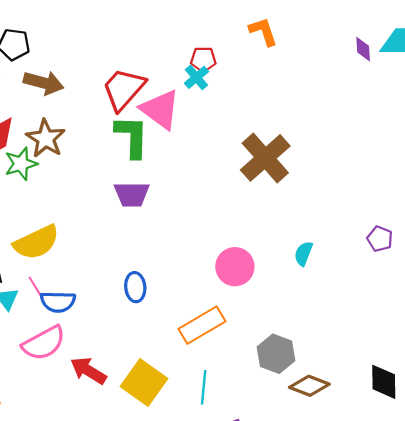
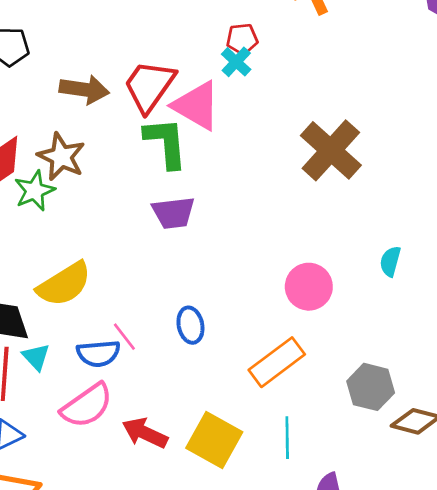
brown arrow: (44, 83) -> (84, 89), moved
pink line: (36, 288) -> (124, 337), moved

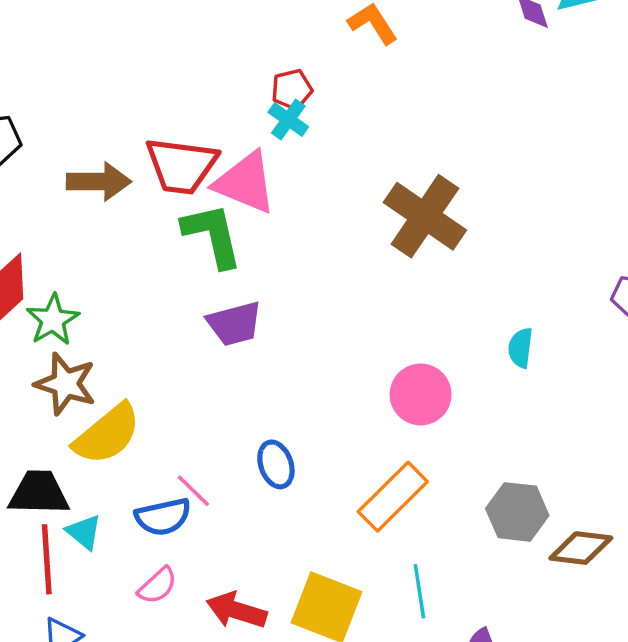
red trapezoid: (149, 86) -> (181, 166), turned -110
brown star: (61, 157) -> (66, 384), moved
pink semicircle: (87, 406) -> (157, 586), size x0.6

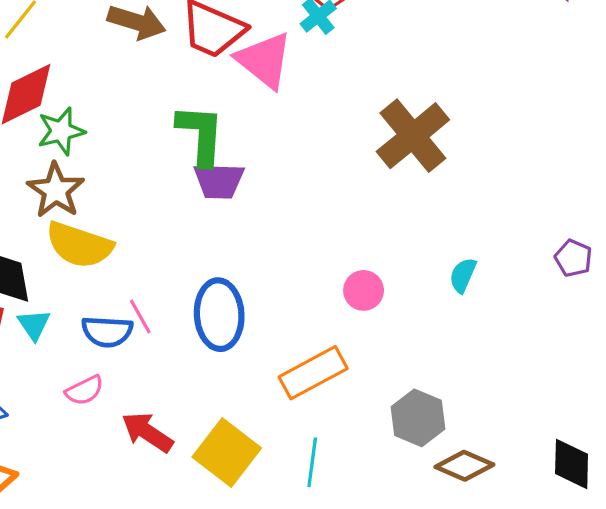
green L-shape: (212, 235) -> (201, 135), moved
pink circle: (421, 394) -> (364, 290), size x0.7
yellow semicircle: (107, 434) -> (79, 245), turned 42
blue ellipse: (276, 464) -> (219, 315), size x1.6

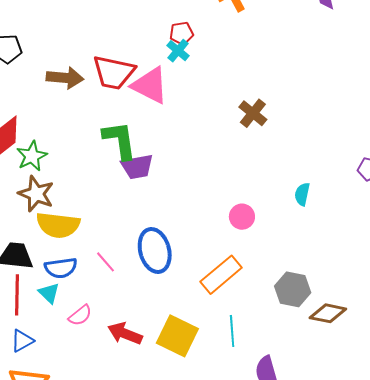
brown cross: (413, 136) -> (253, 113), size x0.6
cyan triangle: (34, 325) -> (49, 293), moved
blue semicircle: (107, 332) -> (61, 268), moved

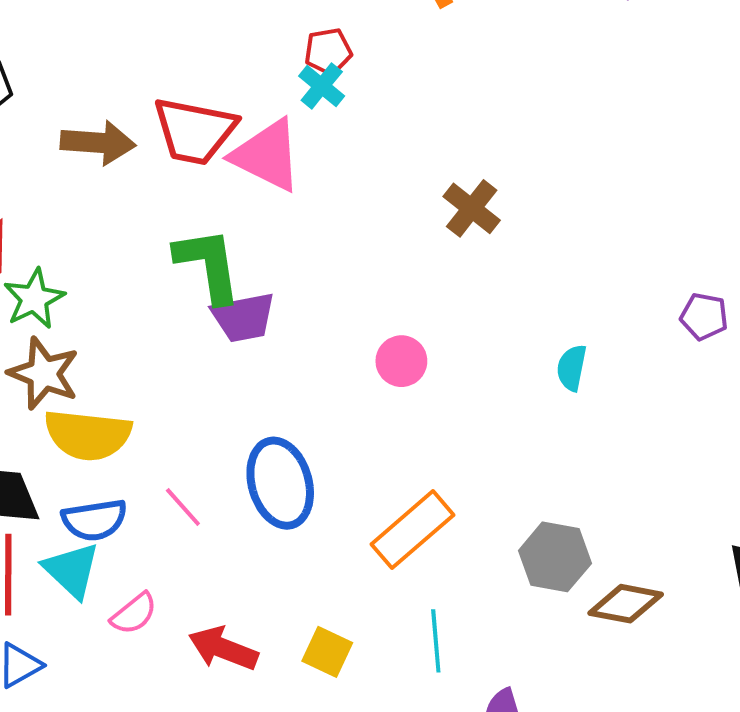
pink circle: (242, 217) -> (401, 361), moved
cyan triangle: (49, 293) -> (72, 570), size x1.4
yellow square: (177, 336) -> (327, 652), size x0.6

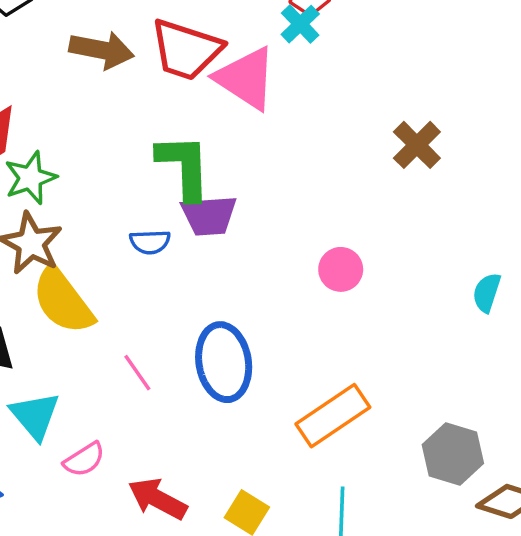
yellow semicircle: (88, 435) -> (63, 301), turned 40
blue semicircle: (94, 520) -> (150, 242), moved, size x0.7

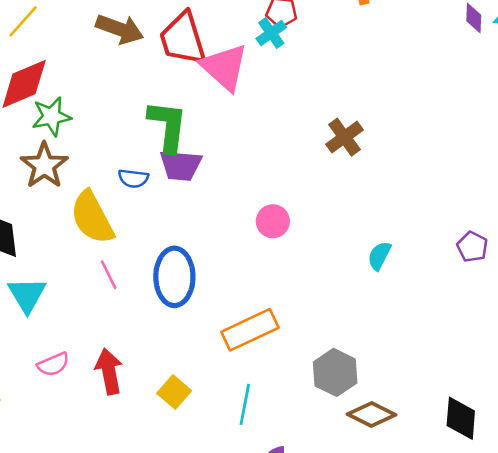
red trapezoid: (186, 50) -> (183, 39), turned 46
yellow semicircle: (63, 301) -> (92, 218), moved
pink semicircle: (84, 460) -> (53, 364), moved
red arrow: (158, 499) -> (109, 371), turned 42

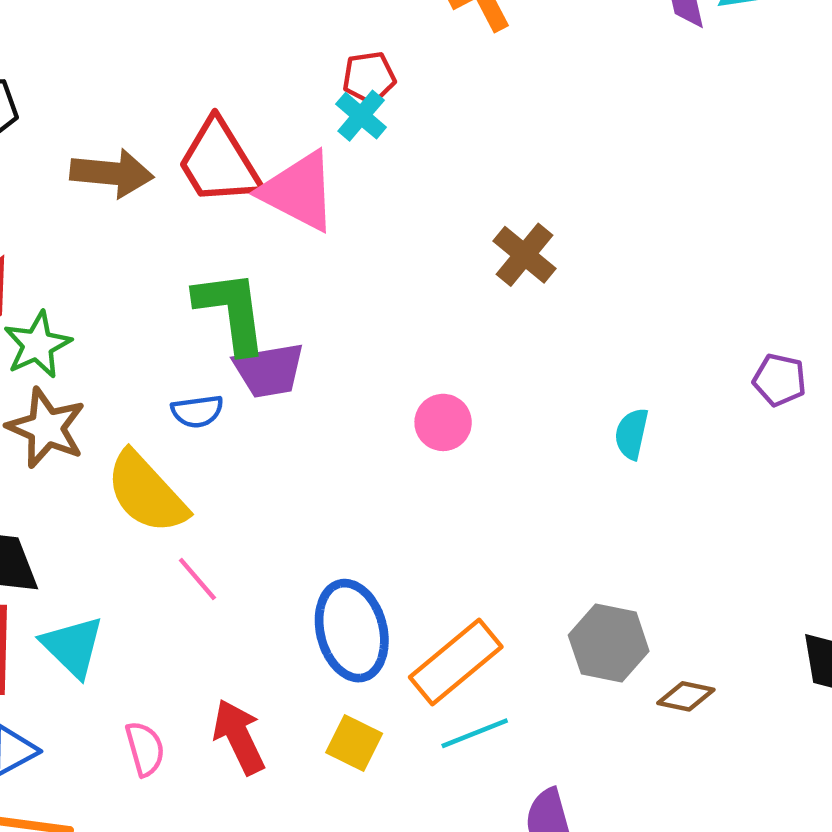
blue ellipse: (174, 277) -> (352, 631), moved
orange rectangle: (250, 330) -> (456, 662), moved
pink semicircle: (53, 364) -> (145, 749), turned -68
cyan line: (245, 404) -> (475, 733), turned 72
brown diamond: (371, 415) -> (686, 696), size x0.7

